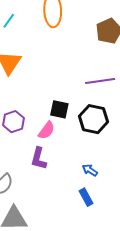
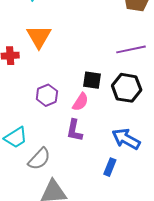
blue arrow: (90, 170) -> (126, 139), size x1.8
blue rectangle: (86, 197) -> (110, 167), moved, turned 54

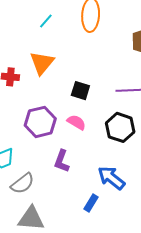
black square: (92, 80) -> (80, 91), moved
purple hexagon: (47, 95) -> (40, 122), size x1.4
pink semicircle: (80, 102) -> (76, 122), moved, turned -102

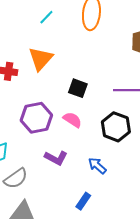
purple L-shape: (62, 161) -> (56, 158), turned -85
blue arrow: (111, 178) -> (97, 166), moved, size x0.7

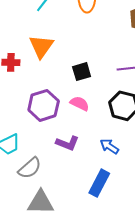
black square: (78, 88) -> (82, 72), turned -30
blue rectangle: (83, 201) -> (99, 183), size x1.5

